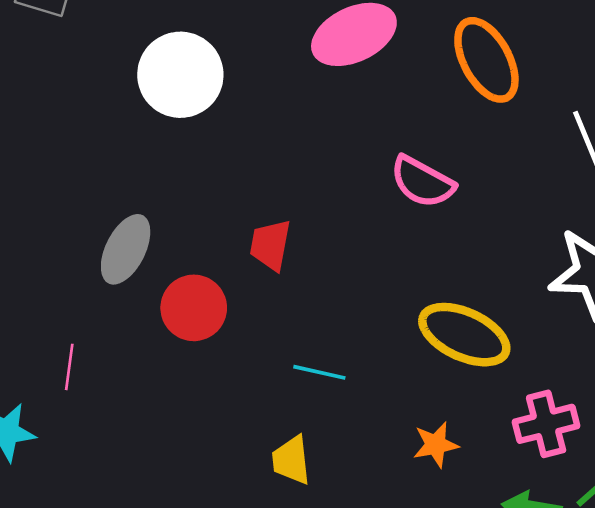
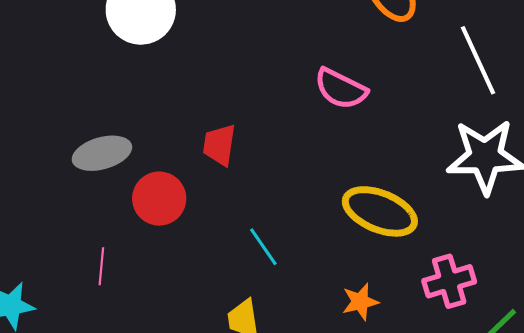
gray ellipse: (126, 249) -> (102, 153), turned 50
pink line: (69, 367) -> (101, 266), moved
cyan line: (319, 372) -> (263, 247), turned 45

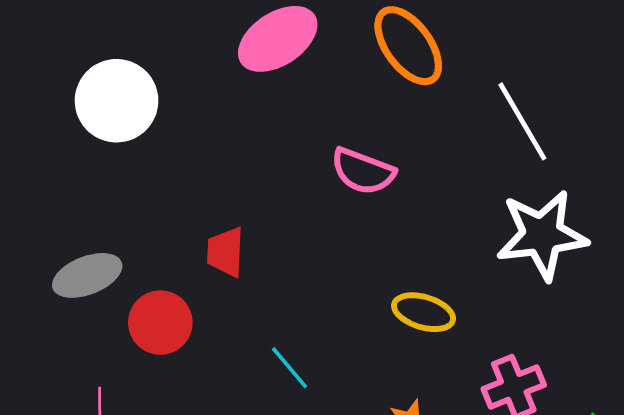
yellow ellipse: (380, 211) -> (424, 312), size x0.7

